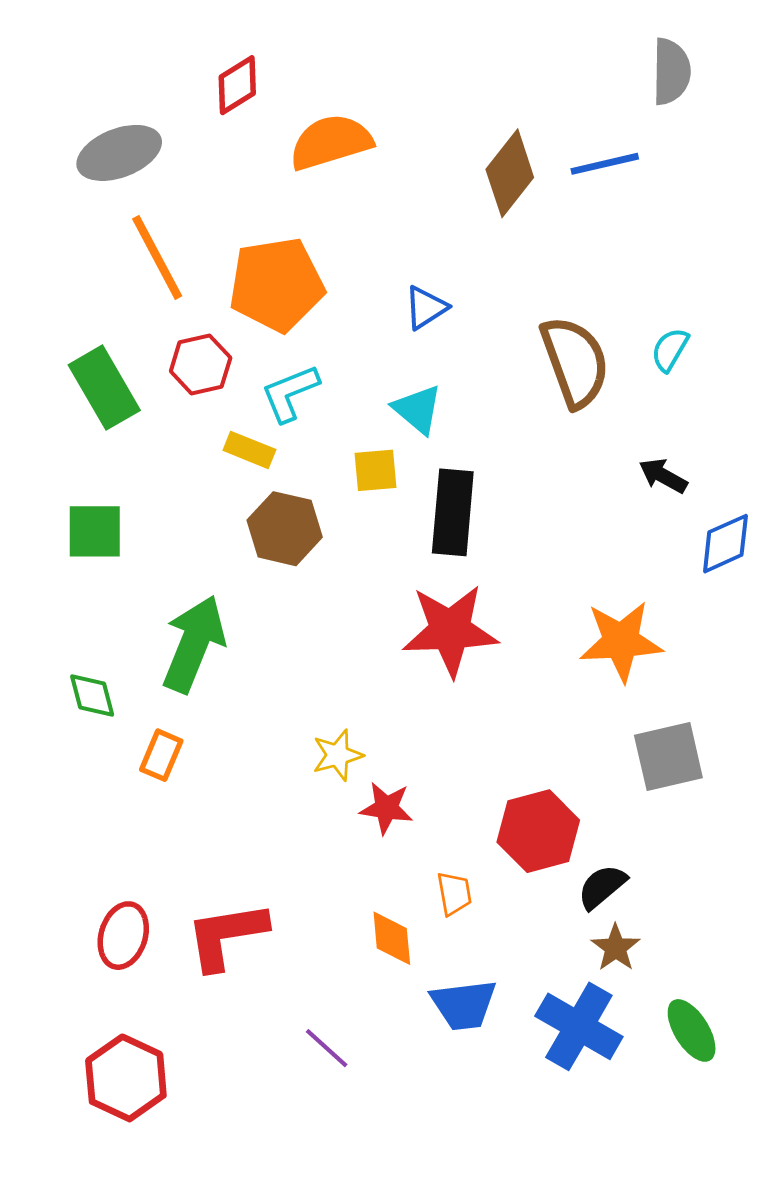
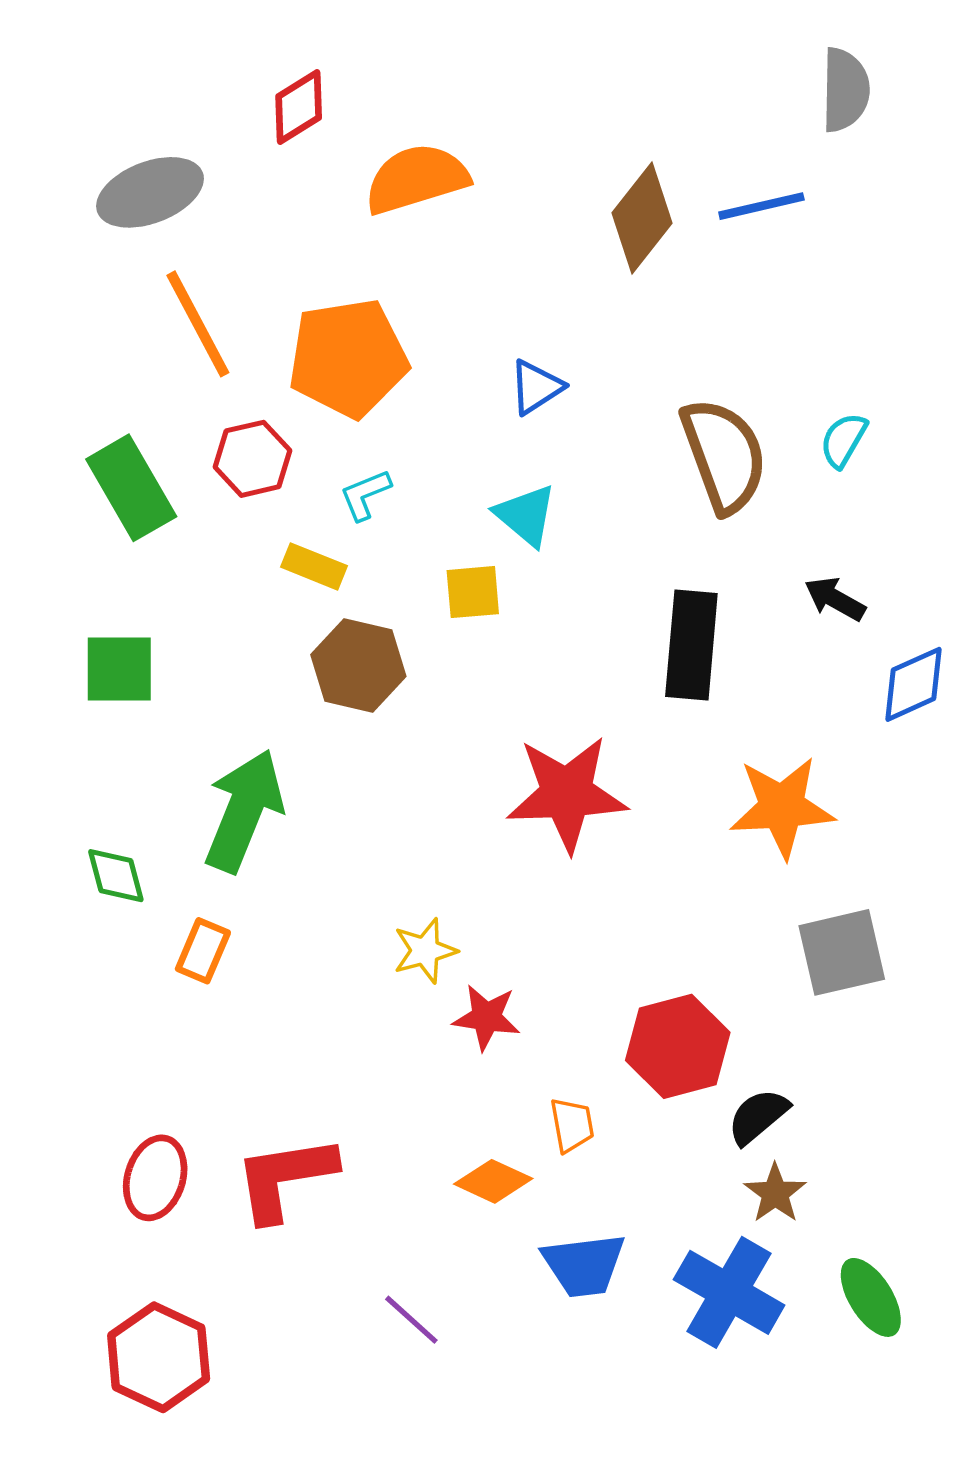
cyan L-shape: (290, 393) -> (365, 495), size x0.7
black rectangle: (453, 512) -> (691, 645), moved
orange diamond: (392, 938) -> (493, 1181), turned -60

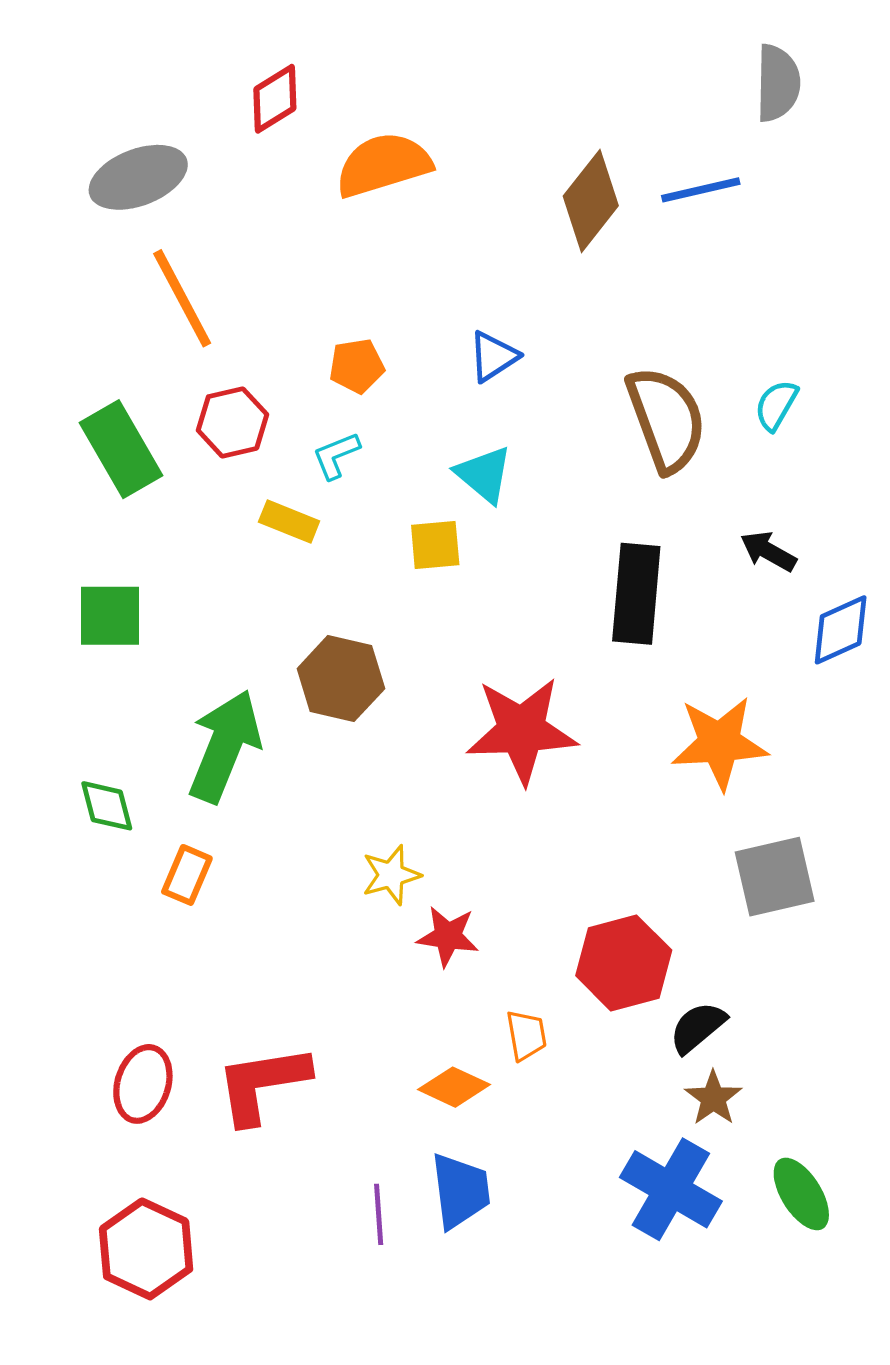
orange pentagon: (348, 358) -> (357, 366), moved, size x0.5
brown hexagon: (358, 665) -> (341, 679), moved
blue trapezoid: (584, 1265) -> (460, 1191), moved, turned -90
purple line: (411, 1320) -> (379, 1214), turned 44

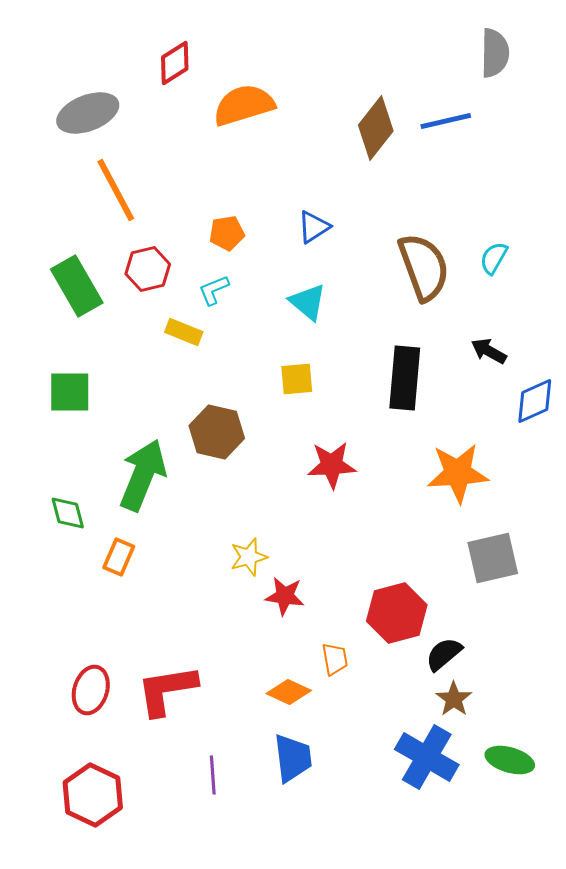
yellow square: (435, 545) -> (297, 379), moved
red star: (522, 730) -> (332, 465), size x0.7
green ellipse: (801, 1194) -> (510, 760), turned -42
purple line: (379, 1214) -> (213, 775), moved

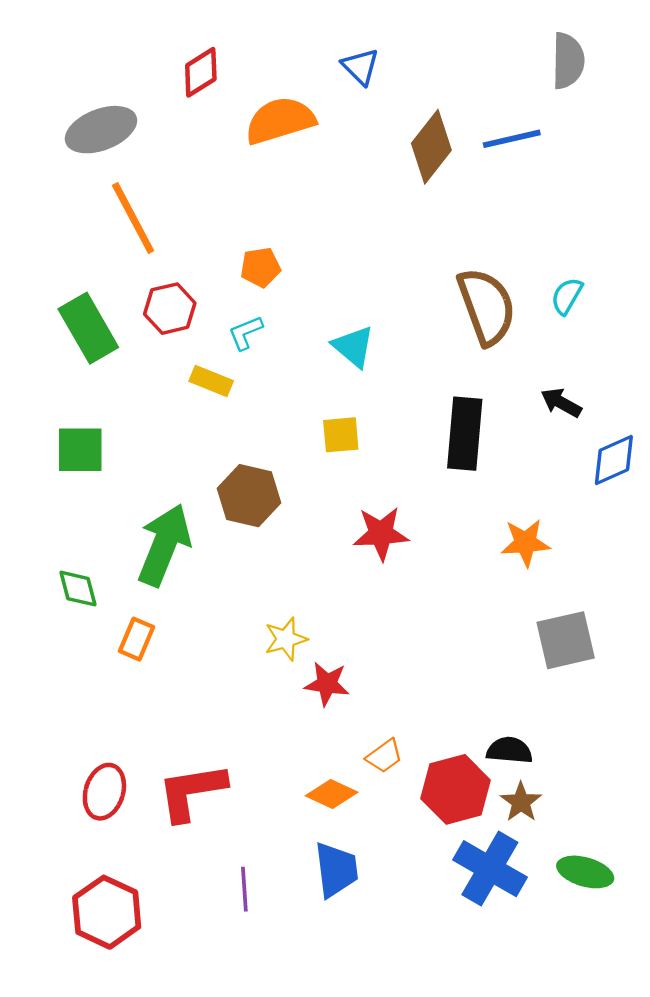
blue triangle: (314, 227) -> (360, 67), moved, turned -42
orange star: (458, 473) -> (526, 543), size x0.7
red hexagon: (397, 613) -> (456, 789), moved
black semicircle: (444, 654) -> (509, 750), turned 45
orange trapezoid: (335, 659) -> (384, 756), turned 64

